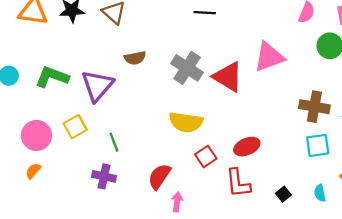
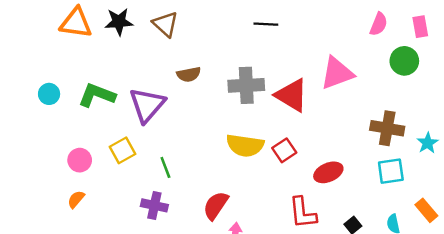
gray cross: (187, 68) -> (246, 85), turned -36
pink circle: (36, 135) -> (80, 160), size x0.7
red ellipse: (247, 147) -> (328, 172), moved
red square: (206, 157) -> (284, 150), moved

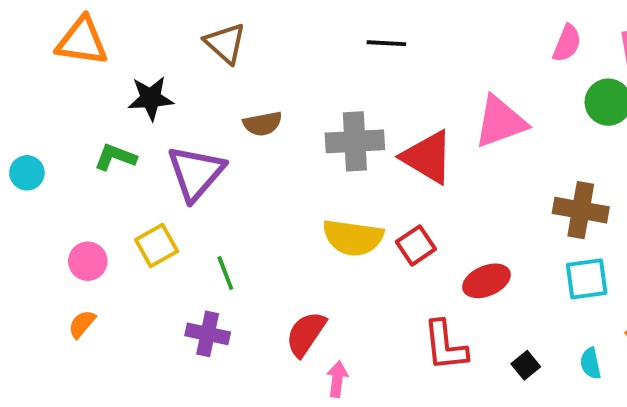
black star: (119, 22) -> (151, 98), moved
cyan circle: (49, 94) -> (27, 173), moved
green L-shape: (97, 95) -> (115, 157), size x0.7

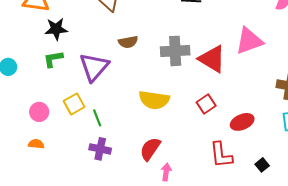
black star: (151, 98) -> (56, 29), moved
green L-shape: (115, 157) -> (53, 59), turned -30
yellow semicircle: (353, 238) -> (154, 100), moved
green line: (225, 273) -> (97, 118), moved
orange semicircle: (82, 324) -> (36, 144), turned 56

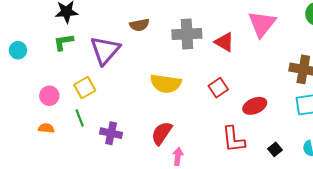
pink triangle: (249, 41) -> (262, 24), turned -32
red triangle: (212, 59) -> (224, 42), size x0.7
green line: (97, 118) -> (80, 118), moved

